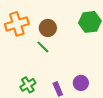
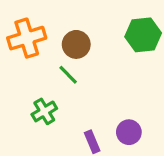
green cross: (28, 85) -> (44, 111), moved

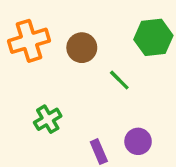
green line: (68, 75) -> (119, 80), moved

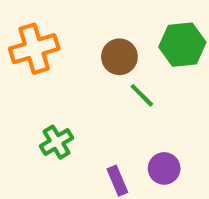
brown circle: (82, 48) -> (119, 57), moved

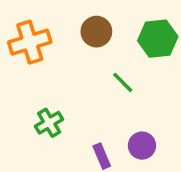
brown circle: (119, 57) -> (96, 32), moved

